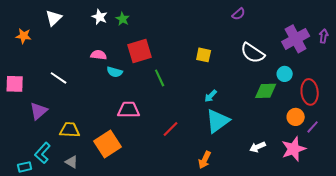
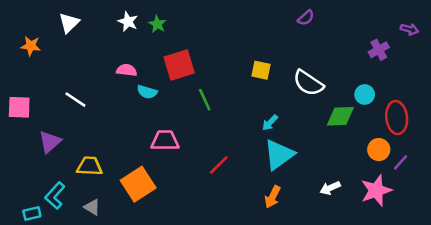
purple arrow: (324, 36) -> (409, 29), moved, turned 96
purple cross: (296, 39) -> (379, 50), size x0.6
white semicircle: (253, 53) -> (308, 83), moved
orange arrow: (205, 160) -> (273, 197), moved

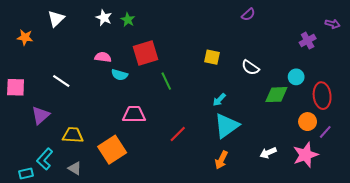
white semicircle: (308, 83) -> (250, 68), size x0.7

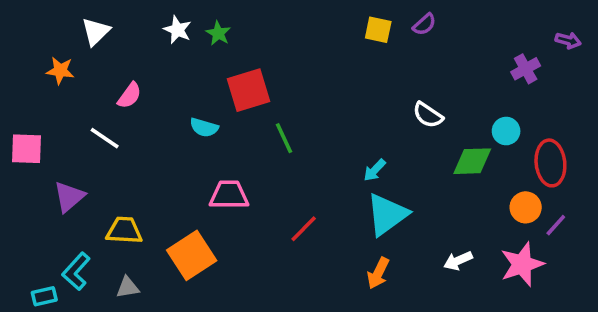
orange star: (25, 37) -> (60, 71), moved
pink semicircle: (103, 57) -> (129, 95), moved, turned 119
yellow square: (212, 57) -> (378, 30), moved
gray triangle: (75, 168) -> (128, 287), turned -40

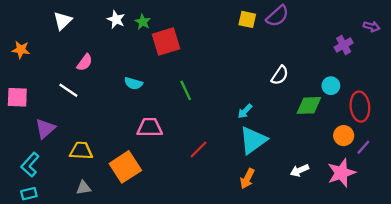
purple semicircle: (424, 24) -> (277, 16), size x1.5
orange star: (60, 71) -> (21, 50), moved
red square: (248, 90) -> (166, 42), moved
white semicircle: (428, 115) -> (280, 75), turned -90
cyan L-shape: (76, 271) -> (30, 165), moved

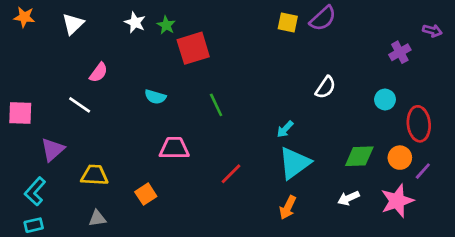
orange star: (21, 50) -> (24, 17), moved
green diamond: (309, 105) -> (359, 156), moved
orange square: (125, 167) -> (146, 194), size x0.6

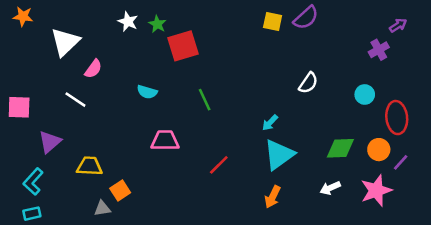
white triangle: (73, 24) -> (65, 42), moved, size x1.4
purple arrow: (432, 31) -> (398, 25), moved, turned -48
orange square: (146, 194) -> (120, 190), moved
gray triangle: (97, 218) -> (102, 208), moved

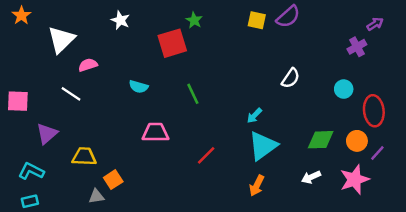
orange star: (23, 16) -> (21, 15), turned 30
green star: (157, 24) -> (194, 20), moved
pink semicircle: (93, 69) -> (88, 65), turned -144
cyan L-shape: (33, 182) -> (31, 171), turned 75

